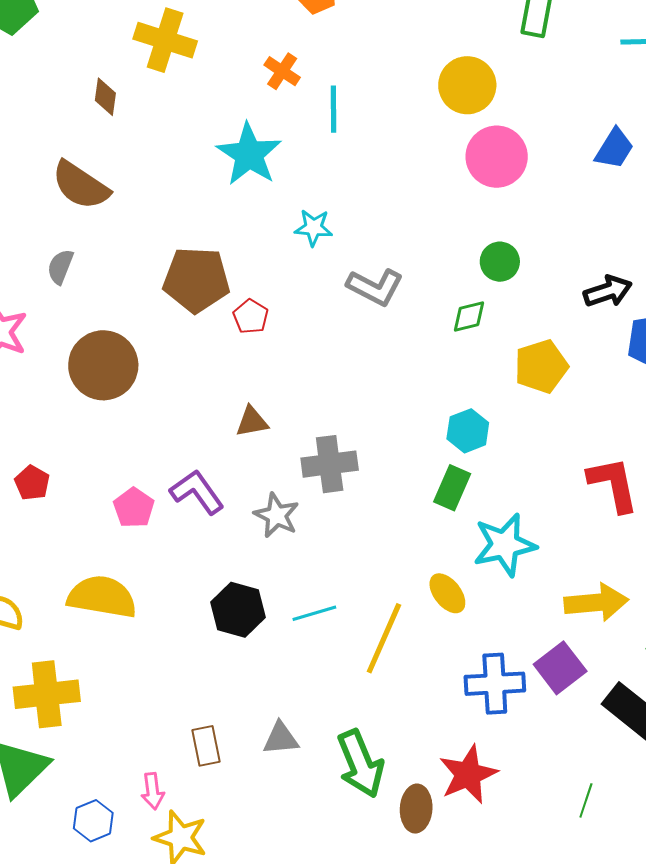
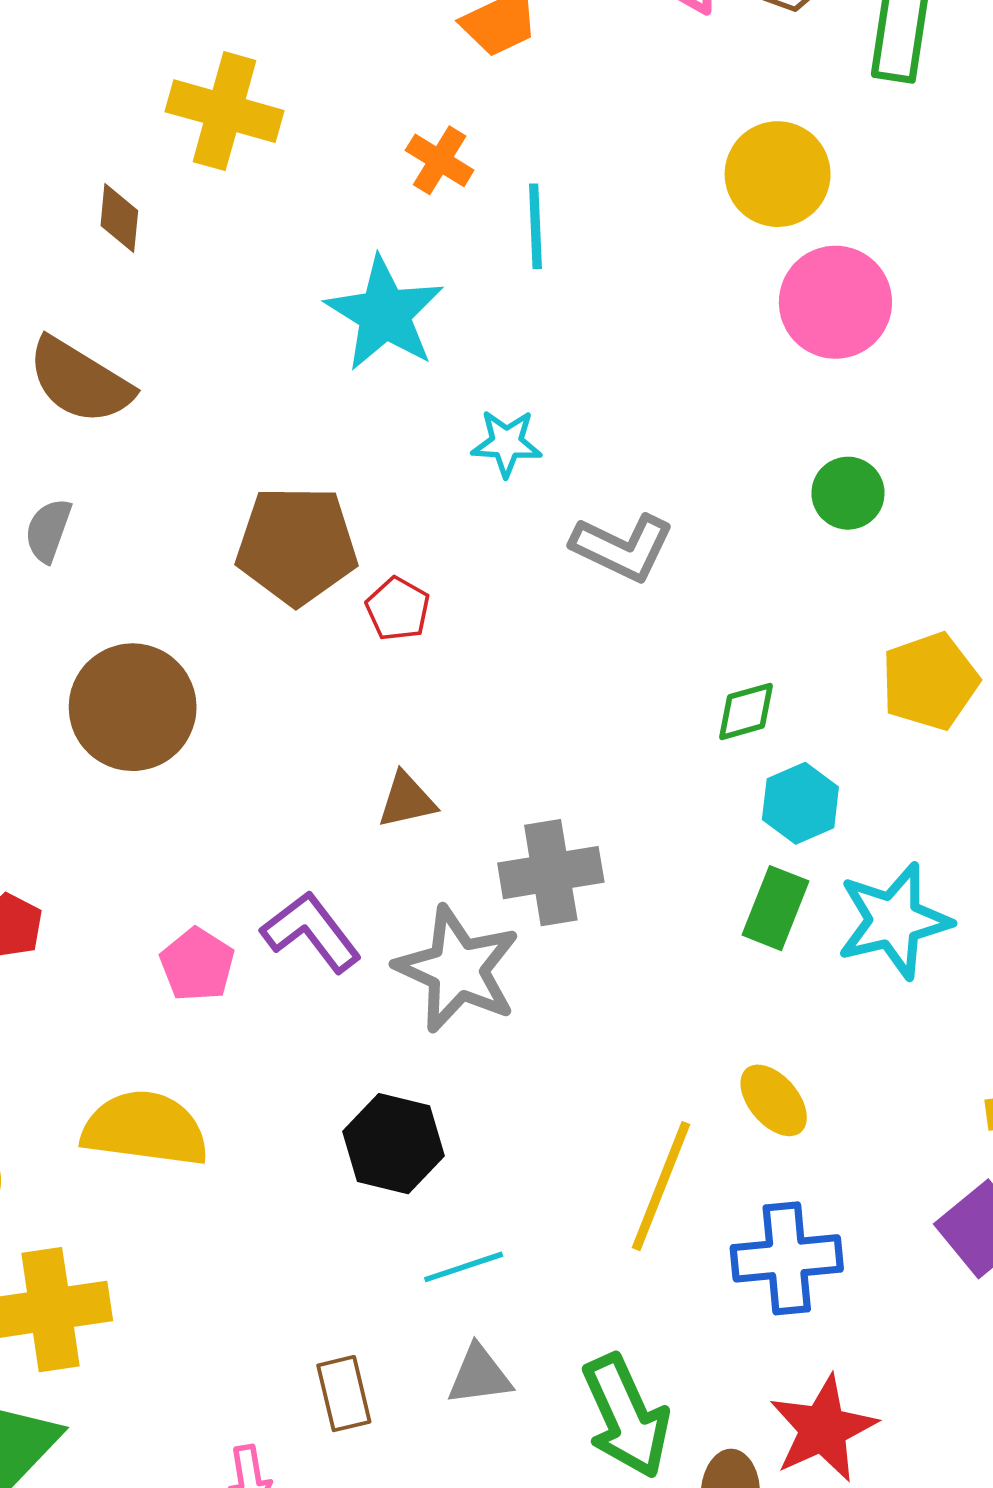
green diamond: (469, 317) -> (746, 711), moved
gray star: (276, 515) -> (457, 969), size x1.5
cyan star: (505, 545) -> (894, 921), moved
cyan line: (314, 613) -> (464, 1267), moved
blue cross: (495, 684) -> (787, 1258), moved

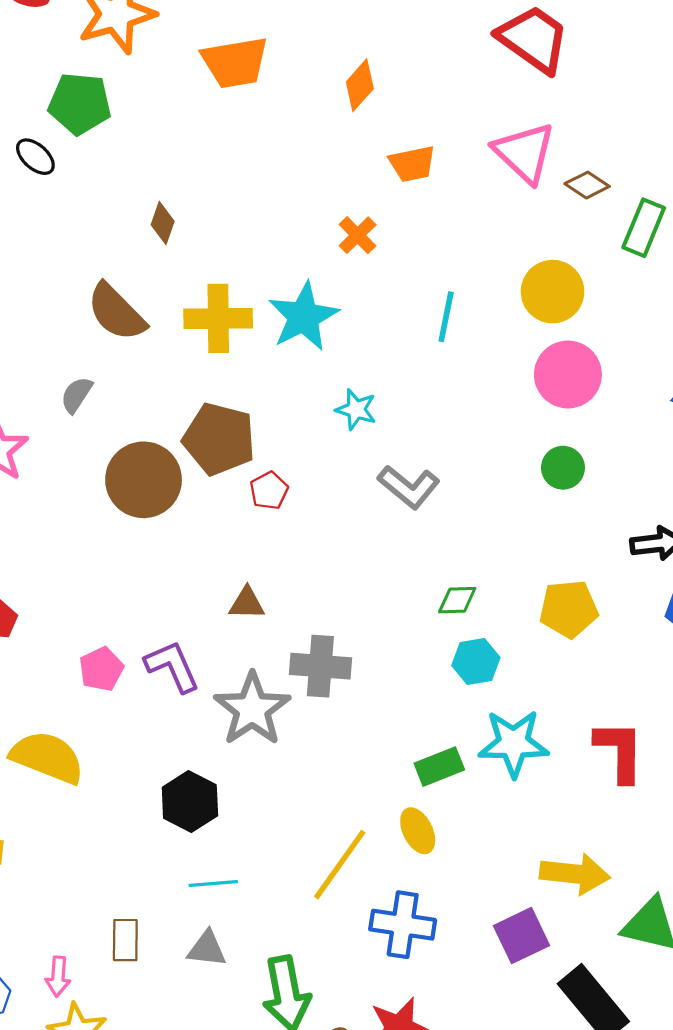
yellow cross: (224, 111) -> (218, 318), moved, turned -30
cyan line: (535, 226) -> (446, 317), moved
green circle: (848, 493) -> (563, 468), moved
brown circle: (133, 707) -> (144, 480), moved
green rectangle: (776, 908) -> (439, 767), moved, turned 33

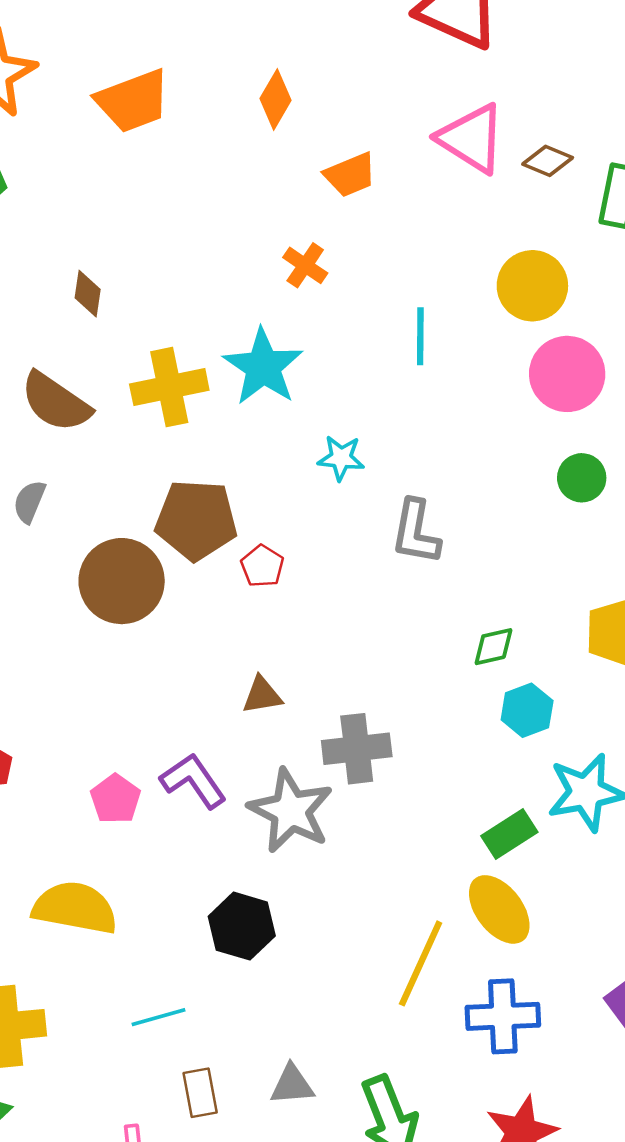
gray L-shape: (409, 487) -> (416, 532), turned 72
yellow ellipse: (418, 831) -> (499, 909), size x1.4
cyan line: (213, 883) -> (159, 1017), moved

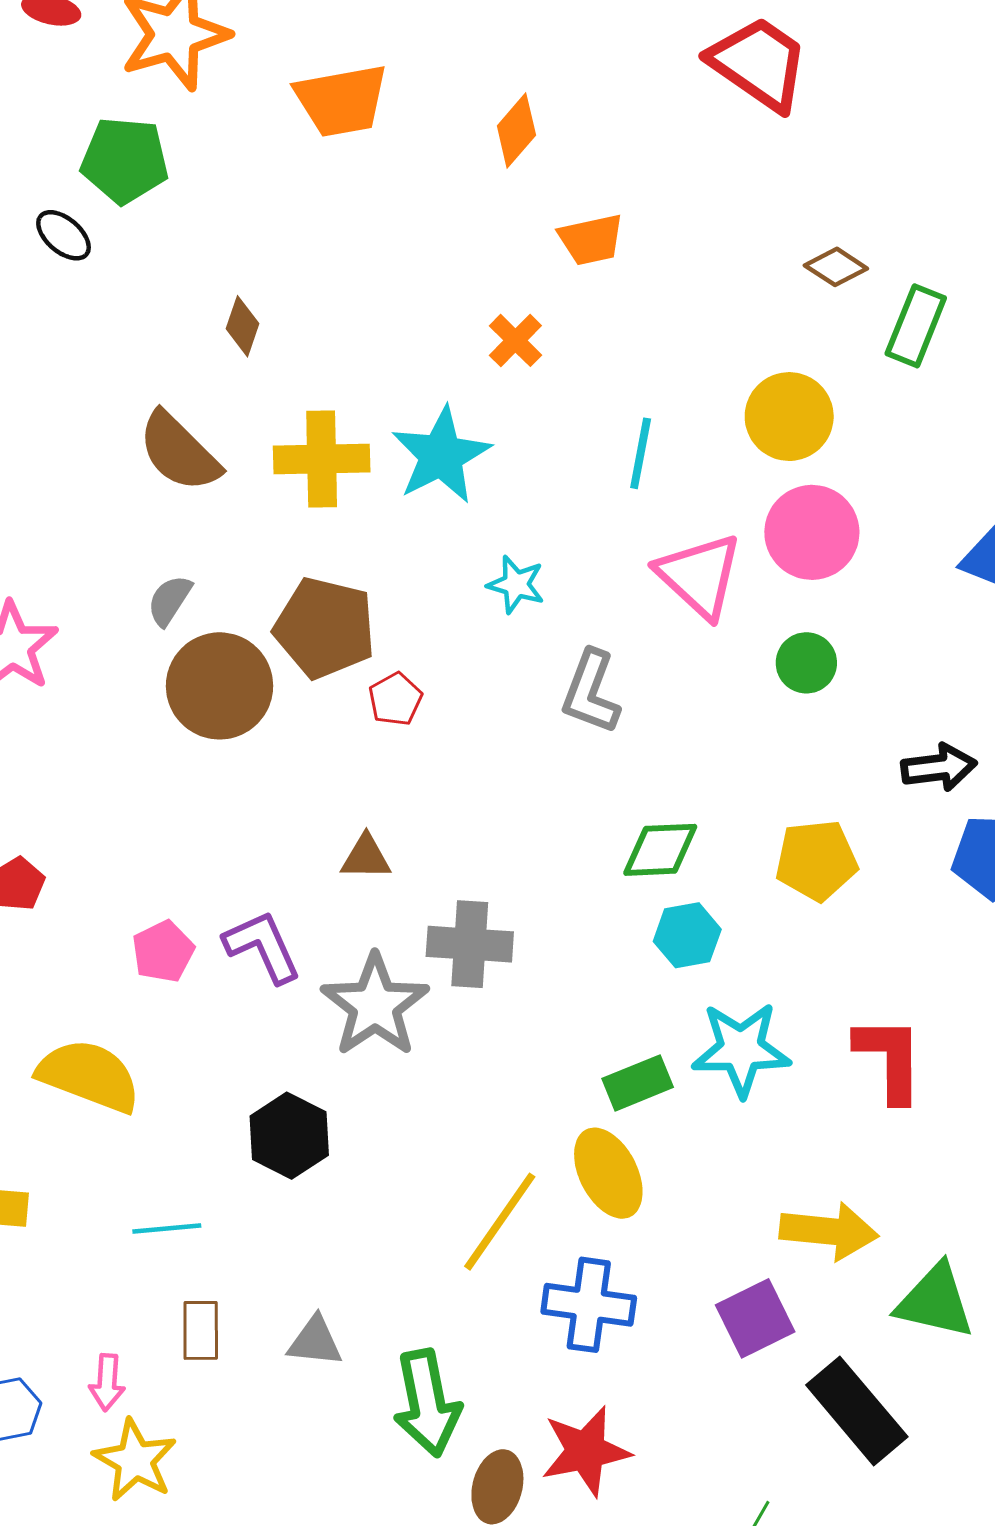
pink triangle: (472, 138) -> (699, 576), moved
gray semicircle: (29, 502) -> (169, 600), moved
green diamond: (493, 647) -> (660, 850), size x1.4

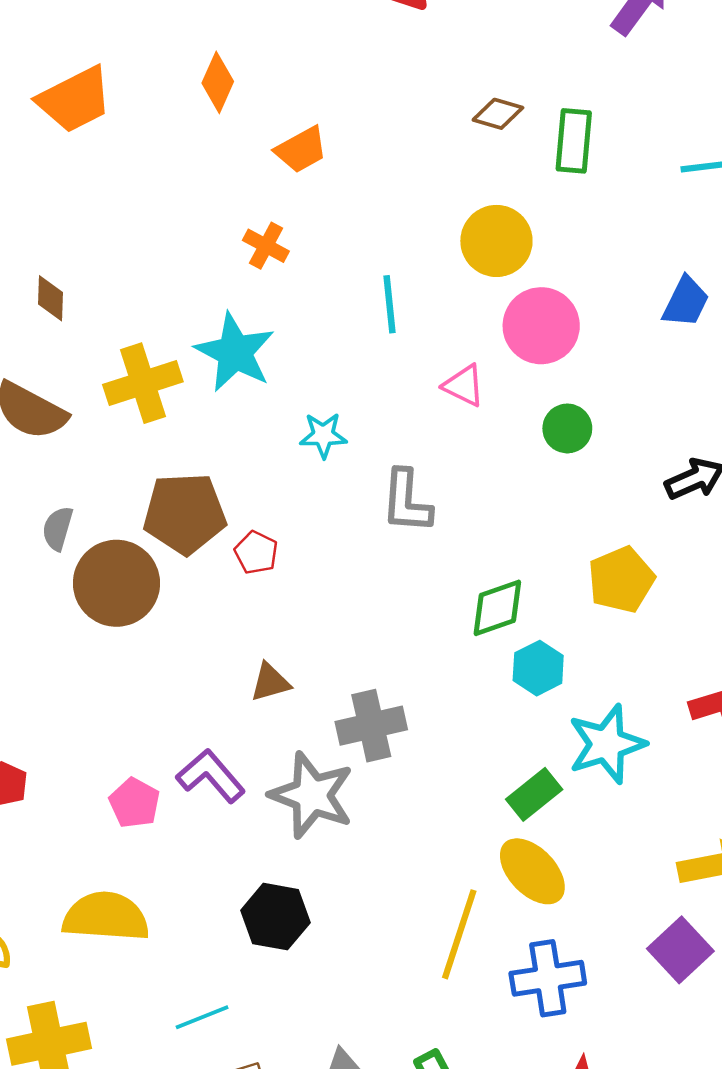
pink triangle: (699, 576) -> (464, 386), size x0.6

